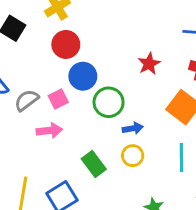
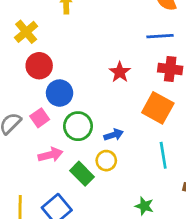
green circle: (109, 102) -> (78, 126), moved
pink arrow: (49, 131) -> (50, 155), moved
yellow circle: (133, 156) -> (106, 161), moved

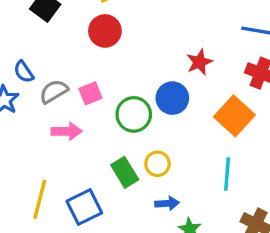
blue circle: (60, 93) -> (172, 98), moved
blue arrow: (114, 135) -> (167, 203), moved
pink arrow: (50, 155) -> (67, 131), moved

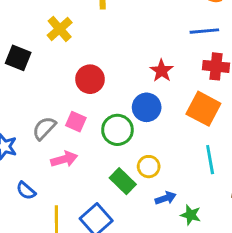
red circle: (105, 31) -> (90, 79), moved
blue semicircle: (24, 72) -> (26, 191), moved
pink square: (90, 93) -> (76, 122), turned -30

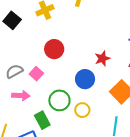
green circle: (117, 130) -> (59, 100), moved
yellow circle: (149, 167) -> (82, 110), moved
green rectangle: (123, 181) -> (42, 120), moved

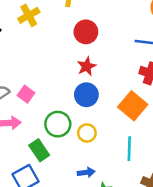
red circle: (54, 49) -> (86, 32), moved
red star: (102, 58) -> (87, 66), moved

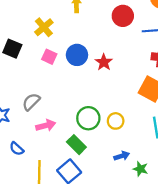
red circle: (86, 32) -> (123, 16), moved
pink square: (26, 94) -> (49, 57), moved
blue circle: (86, 95) -> (77, 55), moved

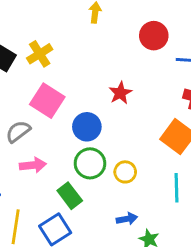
yellow cross: (44, 27) -> (40, 54), moved
blue circle: (77, 55) -> (87, 127), moved
pink square: (49, 57) -> (47, 101), moved, size x1.6

